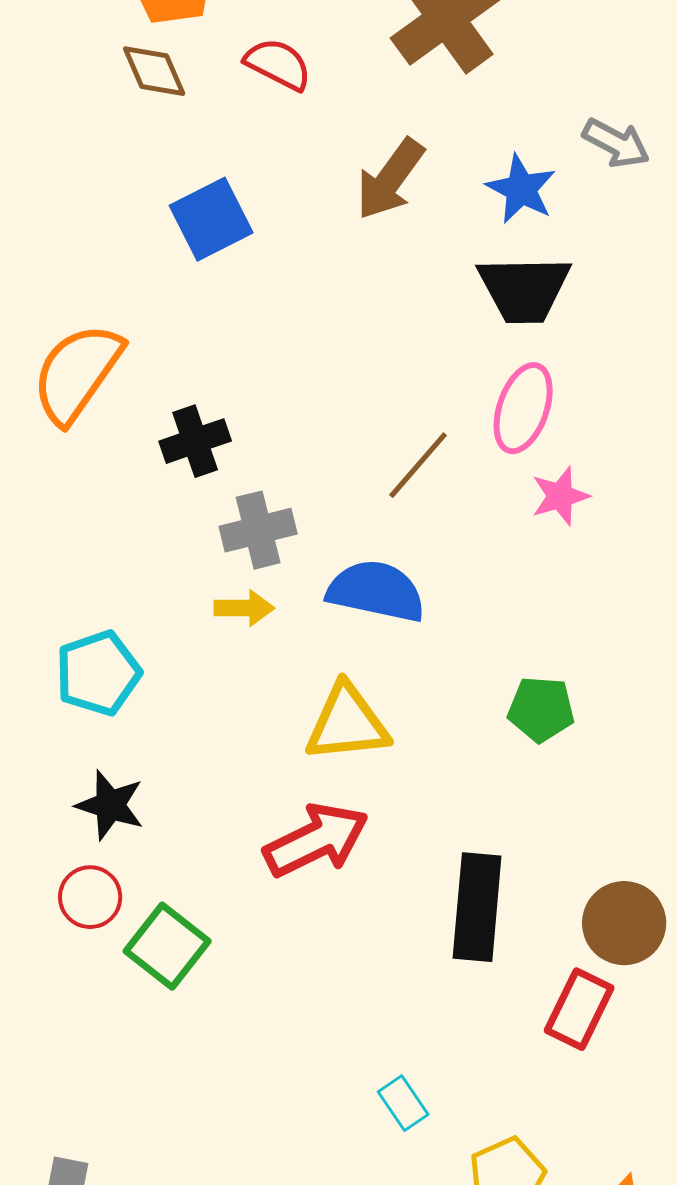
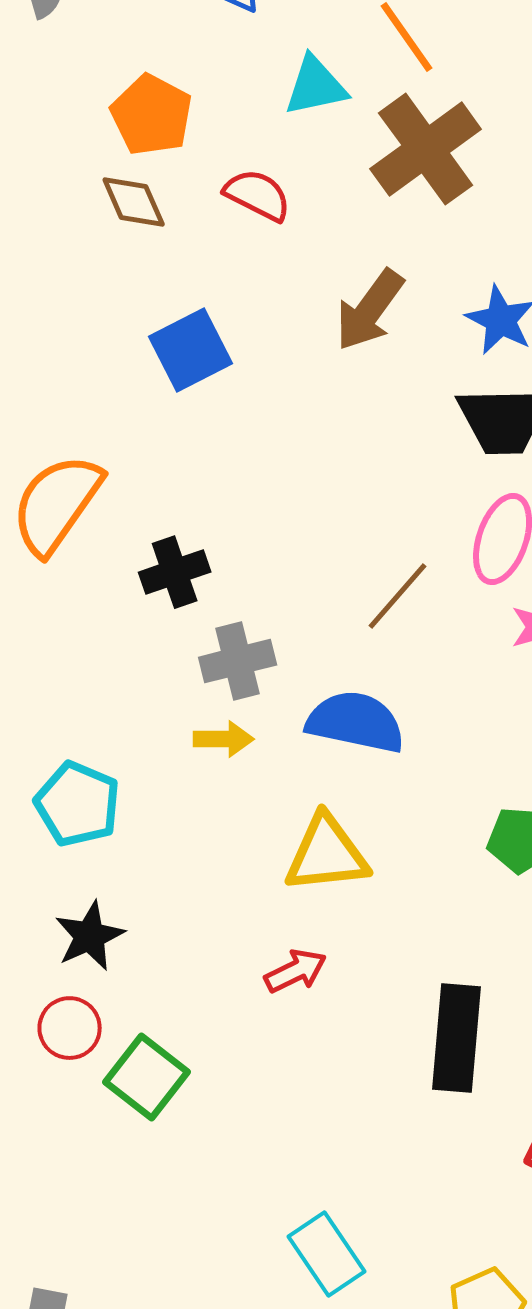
cyan pentagon: (98, 673) -> (78, 804), turned -30
black star: (110, 805) -> (90, 936), turned 30
red arrow: (316, 840) -> (296, 971), size x0.6
cyan rectangle: (403, 1103) -> (327, 1254), moved, size x1.5

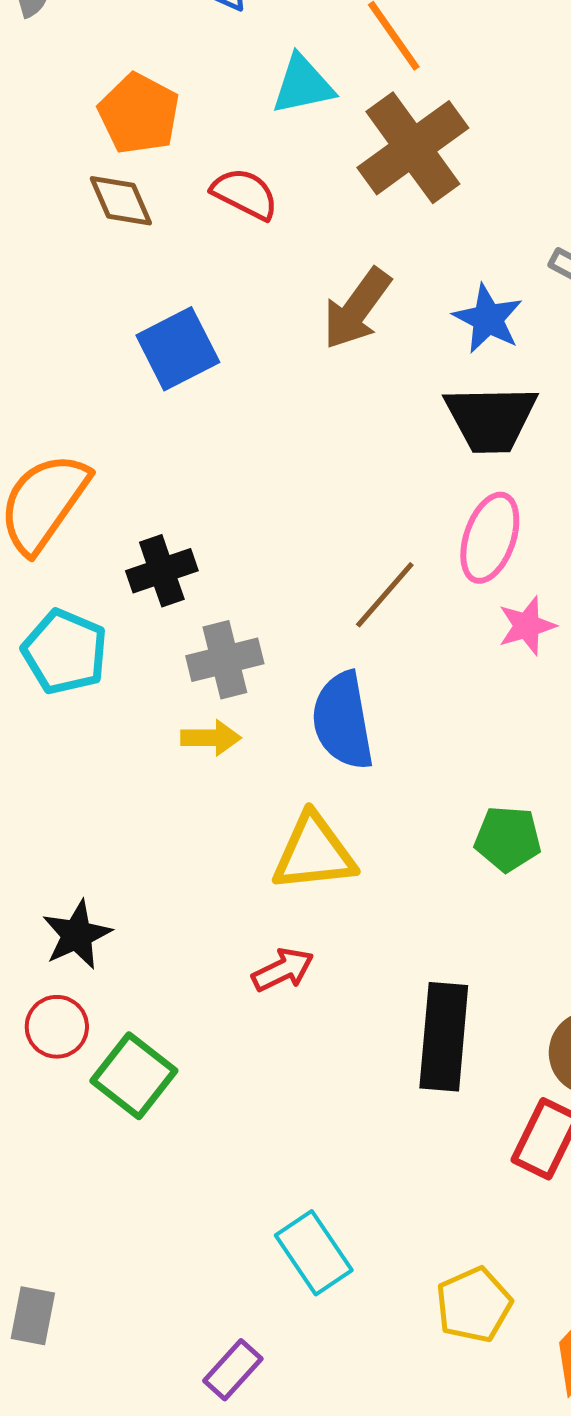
blue semicircle: (356, 722) -> (343, 721), turned -112
cyan pentagon: (78, 804) -> (65, 652), moved

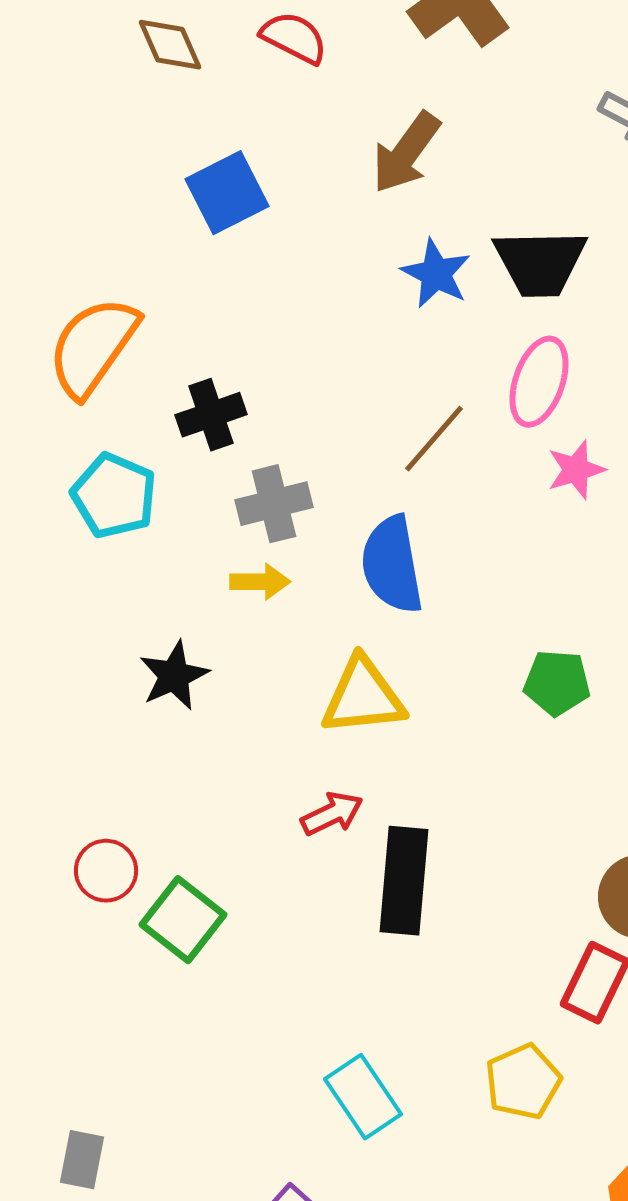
blue star: (488, 319) -> (436, 274), moved
black star: (77, 935) -> (174, 676), moved
black rectangle: (444, 1037) -> (404, 881), moved
yellow pentagon: (474, 1305) -> (523, 1082), moved

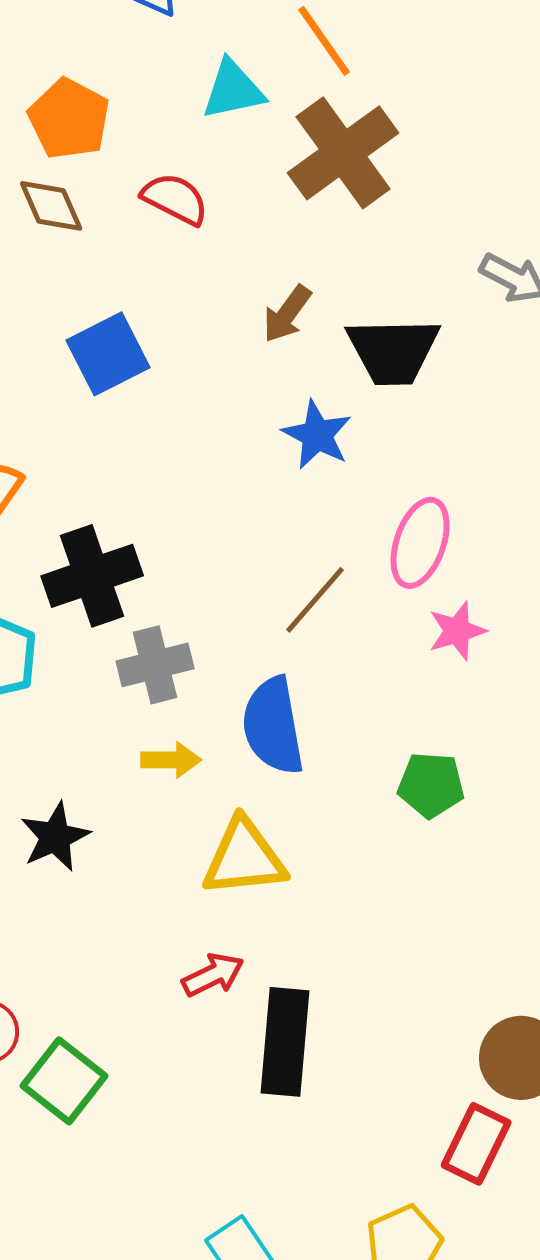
brown arrow: (406, 153) -> (287, 314), size x0.7
black trapezoid: (540, 263) -> (393, 351), moved
black cross: (211, 415) -> (92, 576), size x1.4
yellow arrow: (260, 582) -> (171, 760), moved
green pentagon: (557, 683) -> (431, 785), moved

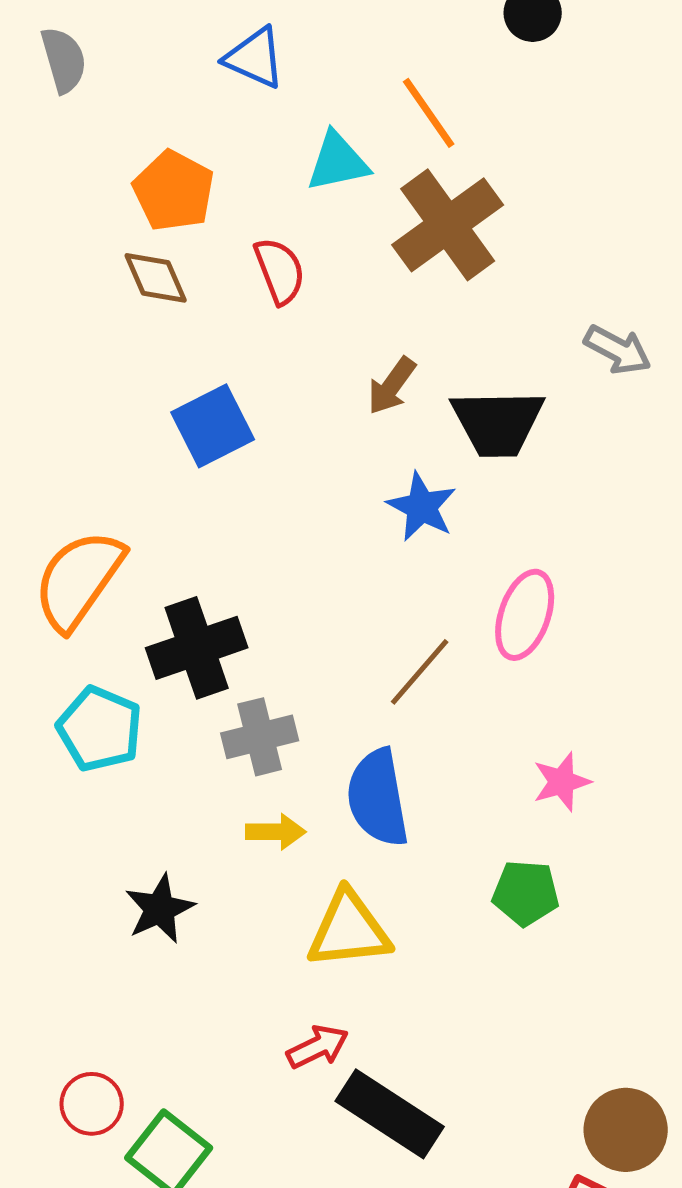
red semicircle: (175, 199) -> (280, 271), turned 42
pink star: (457, 631) -> (562, 782), moved
green pentagon: (431, 785) -> (526, 893), moved
black rectangle: (285, 1042) -> (390, 1114), turned -62

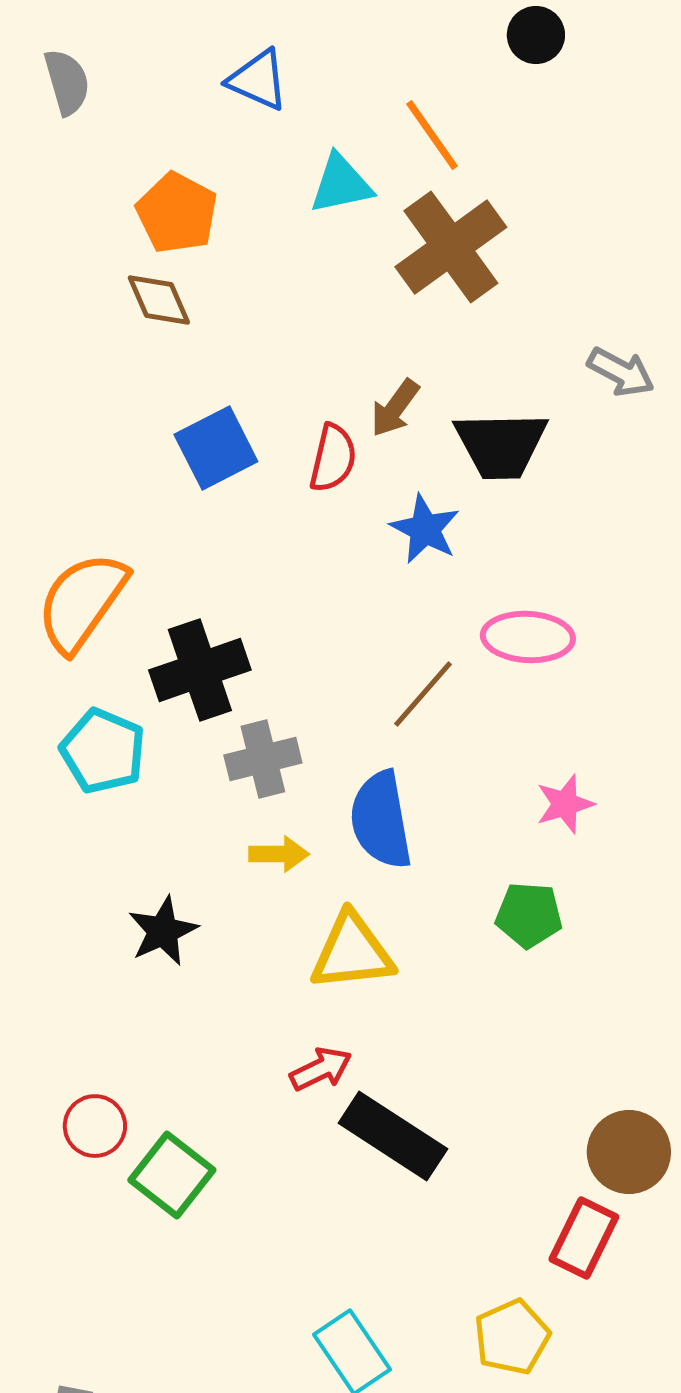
red semicircle: (280, 271) -> (333, 458), moved, turned 34
pink ellipse: (525, 615) -> (528, 637), turned 74

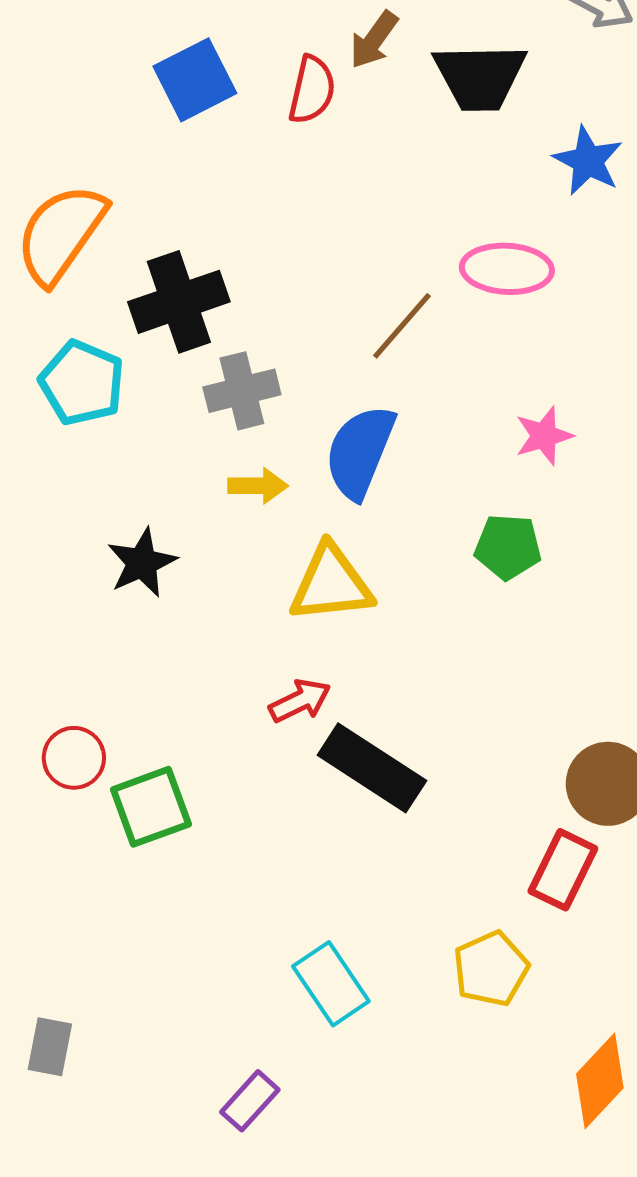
blue star: (425, 529) -> (588, 161), moved
blue semicircle: (381, 820) -> (360, 452), turned 32
green square: (172, 1175) -> (151, 807), turned 32

